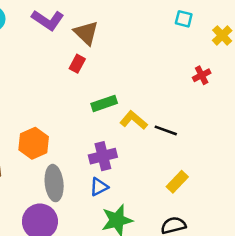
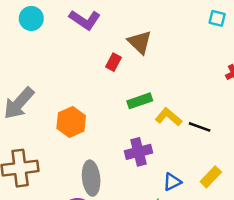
brown triangle: (86, 33) -> (140, 42), moved
orange hexagon: (34, 143) -> (71, 122), moved
blue triangle: (99, 187) -> (172, 182), moved

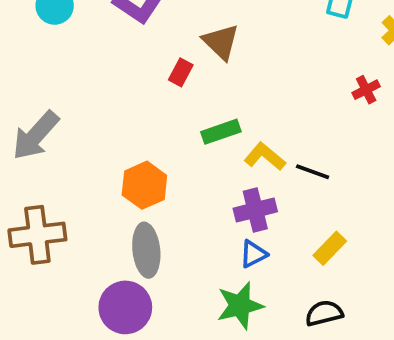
orange hexagon: (71, 122) -> (144, 185), moved
purple cross: (138, 152) -> (255, 210), moved
blue triangle: (172, 182) -> (253, 254), moved

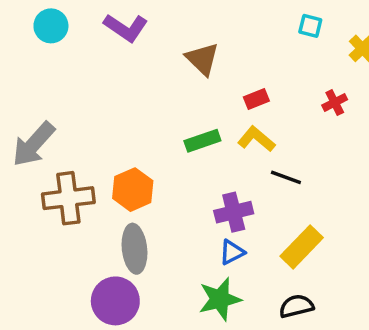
red rectangle: (181, 72) -> (256, 99), moved, turned 40
yellow L-shape: (265, 157) -> (256, 139), moved
brown cross: (37, 235) -> (68, 198), moved
yellow rectangle: (330, 248) -> (302, 247), size x1.4

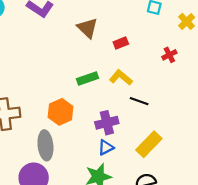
red rectangle: (256, 99) -> (121, 43), moved
orange hexagon: (133, 190) -> (61, 112), moved

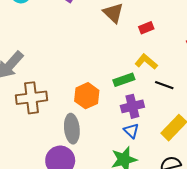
green rectangle: (87, 79) -> (124, 80), moved
blue triangle: (106, 147) -> (131, 131), turned -49

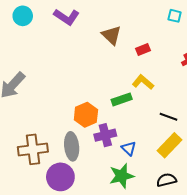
black line: (164, 85) -> (168, 117), moved
brown cross: (31, 98) -> (33, 149), moved
purple cross: (132, 106) -> (105, 135), moved

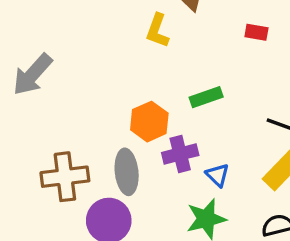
red rectangle: (143, 49) -> (256, 32), moved, turned 32
yellow L-shape: (143, 82) -> (157, 31), moved, turned -110

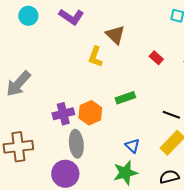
red rectangle: (256, 32) -> (156, 58), turned 32
purple cross: (180, 154) -> (63, 114), moved
brown cross: (65, 177) -> (18, 147), moved

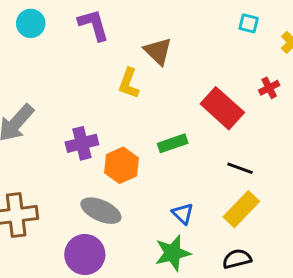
purple L-shape: (71, 17) -> (94, 25), turned -140
red rectangle: (156, 58) -> (222, 108), moved, size x2.0
purple cross: (63, 114) -> (82, 143), moved
gray ellipse: (76, 144) -> (101, 211), turned -60

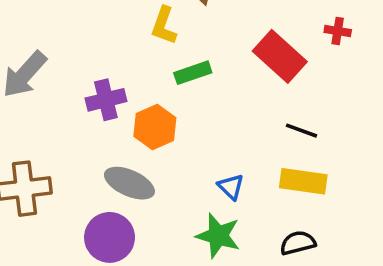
red cross: (269, 88) -> (338, 31), turned 36
green rectangle: (173, 143) -> (193, 73), moved
yellow rectangle: (241, 209) -> (303, 181), turned 54
green star: (173, 253) -> (218, 236), turned 30

